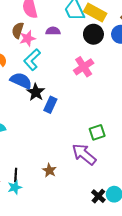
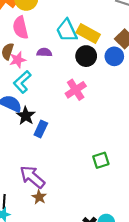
green square: (97, 132) -> (101, 160), moved
purple arrow: (84, 154) -> (32, 177), moved

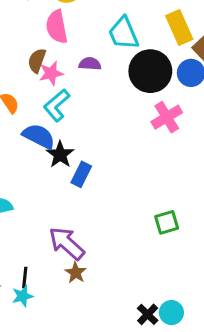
yellow rectangle: (88, 33) -> (179, 27), moved, turned 35
black circle: (86, 56) -> (150, 71), size x1.4
pink cross: (76, 90) -> (167, 117), moved

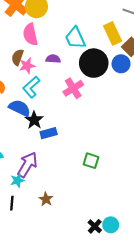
pink cross: (167, 117) -> (73, 88), moved
blue rectangle: (81, 174) -> (49, 133), turned 49
green square: (167, 222) -> (91, 161), moved, turned 35
purple arrow: (67, 243) -> (27, 165), moved, turned 80
cyan star: (23, 296) -> (17, 180), moved

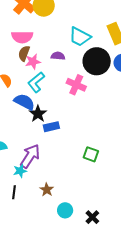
pink semicircle: (30, 34) -> (22, 37), moved, turned -80
cyan trapezoid: (75, 38) -> (80, 37), turned -40
pink cross: (73, 88) -> (76, 85), turned -36
cyan circle: (111, 225) -> (65, 210), moved

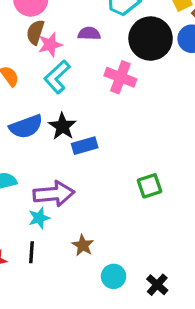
blue semicircle: (24, 102) -> (26, 127), moved, turned 135
green square: (91, 154) -> (149, 186), turned -35
purple arrow: (30, 156) -> (54, 194), turned 55

